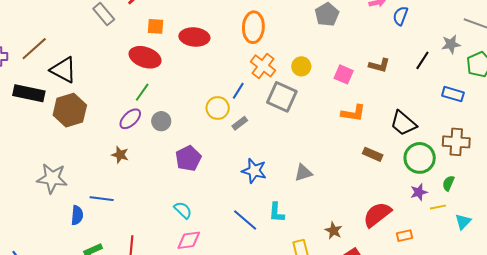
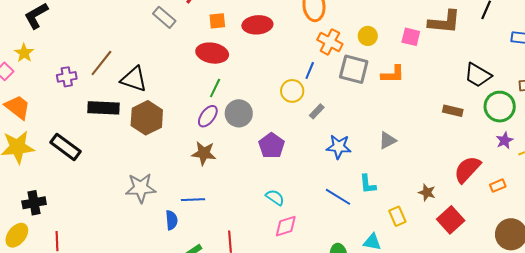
brown L-shape: (379, 65) -> (444, 22), size x1.6
orange L-shape: (353, 113) -> (393, 74), moved
gray circle: (161, 121) -> (239, 113), size x1.4
gray rectangle: (240, 123) -> (317, 111), moved
brown star: (120, 155) -> (204, 153), size x1.4

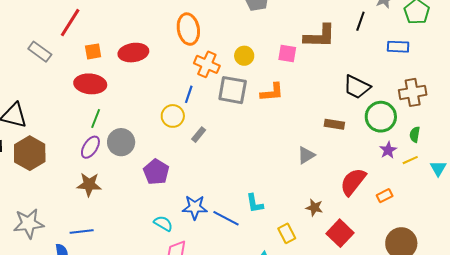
gray triangle: (388, 140) -> (306, 155), moved
blue star: (339, 147) -> (195, 207), moved

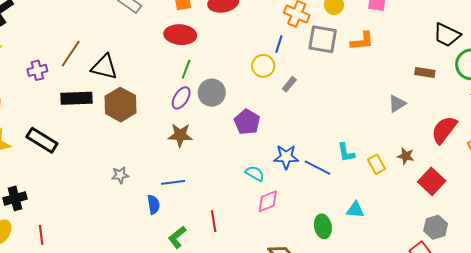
gray star: (29, 224) -> (120, 175), size x0.6
yellow rectangle: (287, 233) -> (376, 164), moved

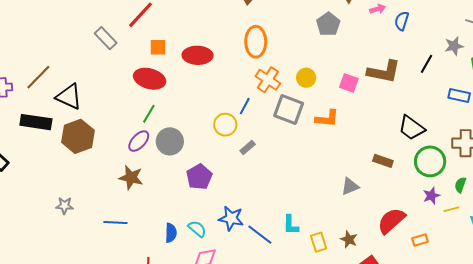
blue semicircle: (153, 205) -> (171, 233), moved

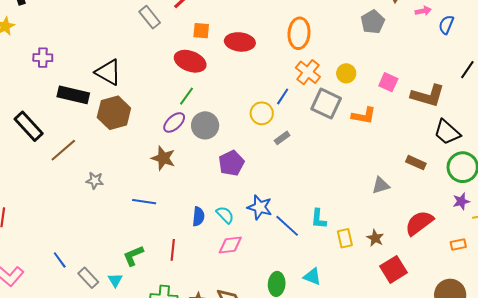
brown L-shape: (384, 72) -> (428, 96), moved
brown line: (38, 77) -> (63, 150), moved
orange rectangle: (420, 240) -> (458, 244), moved

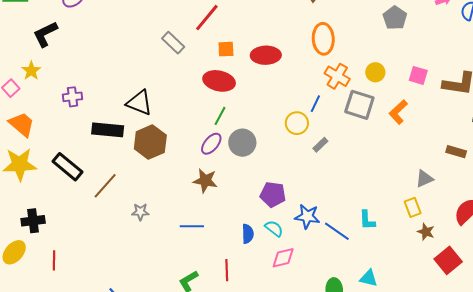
orange L-shape: (364, 116) -> (398, 112), turned 135
purple pentagon: (231, 163) -> (273, 194), moved, turned -30
yellow rectangle: (345, 238) -> (413, 207), moved

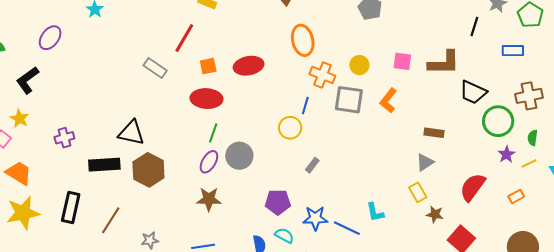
gray rectangle: (320, 145) -> (312, 165), moved
brown rectangle: (456, 152) -> (434, 133), moved
black rectangle: (68, 167) -> (71, 207), turned 72

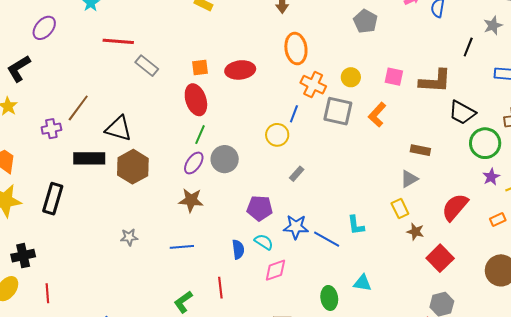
red line: (184, 38) -> (118, 41), moved, turned 60
red ellipse: (207, 99) -> (196, 100), turned 64
brown line: (111, 220) -> (78, 108), moved

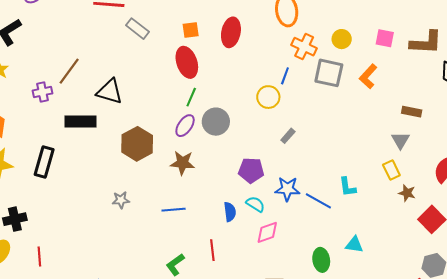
red ellipse: (240, 70) -> (231, 32), turned -72
brown hexagon: (133, 167) -> (137, 144), moved
gray triangle: (409, 179) -> (400, 140), turned -30

